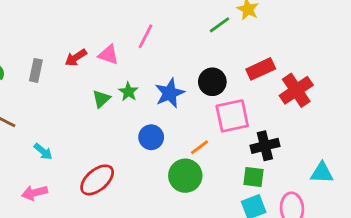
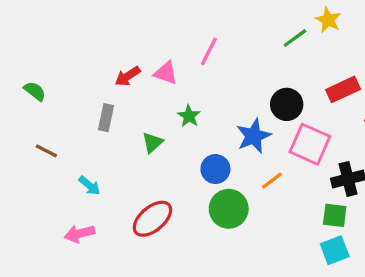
gray rectangle: (36, 70) -> (106, 118), moved
blue star: (170, 93) -> (254, 136), moved
green triangle: (101, 99) -> (152, 143), moved
pink square: (232, 116) -> (310, 144), turned 36
green circle: (185, 176) -> (229, 209), moved

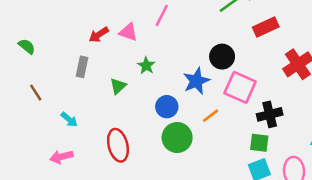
red rectangle: (343, 89) -> (266, 27), moved
brown line: (46, 151) -> (36, 93), turned 30
red ellipse: (152, 219) -> (118, 145), turned -64

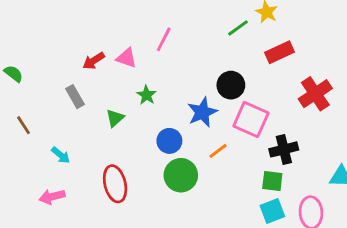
gray rectangle: (82, 67) -> (75, 97), turned -42

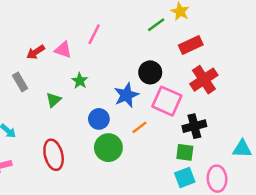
red cross: (315, 94) -> (204, 80), moved

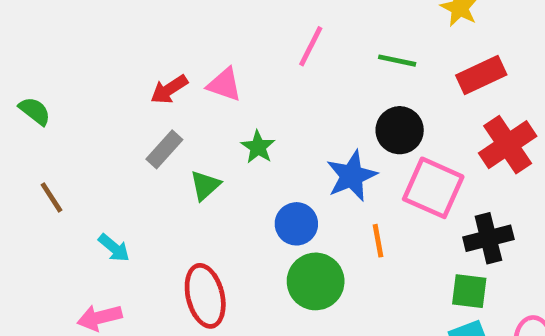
green line: (156, 25) -> (397, 61), moved, turned 48
pink line: (94, 34) -> (311, 46), moved
gray rectangle: (20, 82) -> (164, 149), moved, turned 72
orange line: (139, 127) -> (378, 241), turned -63

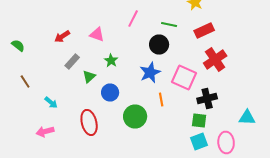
red arrow: (169, 89) -> (62, 36), moved
black circle: (400, 130) -> (159, 44), moved
blue circle: (296, 224) -> (110, 92), moved

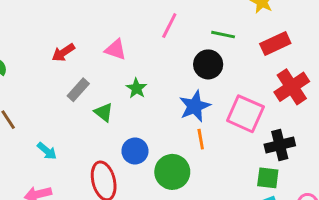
green triangle: (89, 76) -> (104, 112), turned -40
blue circle: (110, 92) -> (135, 151), moved
orange line: (161, 100) -> (201, 139), moved

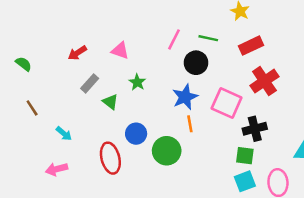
pink line: (169, 26) -> (174, 39), moved

